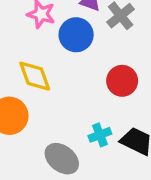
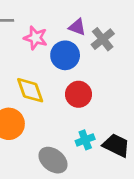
red circle: (122, 81) -> (79, 94), moved

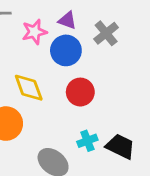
purple triangle: (77, 27) -> (67, 20), moved
pink star: (36, 38) -> (34, 32), turned -30

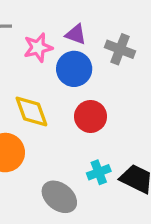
gray cross: (106, 33) -> (120, 49), turned -30

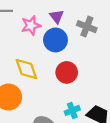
purple triangle: (76, 34) -> (57, 16), turned 32

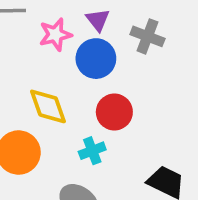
cyan cross: (72, 110) -> (92, 151), moved

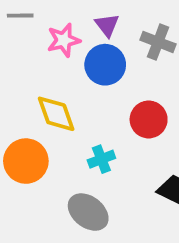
red circle: (114, 112) -> (149, 119), moved

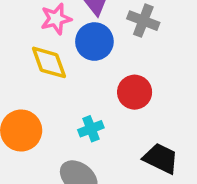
yellow diamond: (56, 114) -> (49, 62), moved

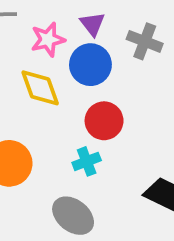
red circle: (135, 92) -> (104, 121), moved

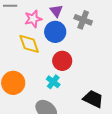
cyan cross: (87, 161) -> (53, 82), turned -32

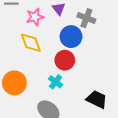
blue circle: (55, 32) -> (71, 37), moved

